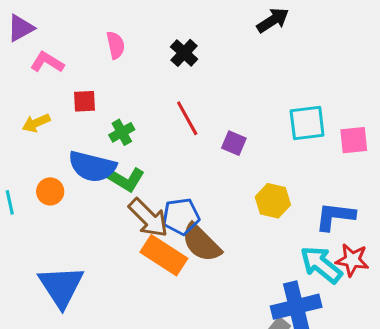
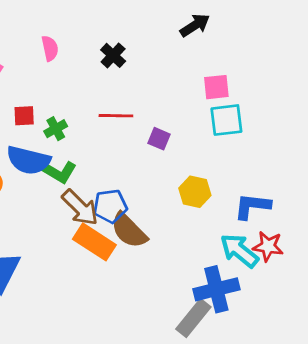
red square: (84, 101) -> (24, 116), moved
red line: (187, 118) -> (116, 116), turned -60
pink square: (354, 140) -> (216, 87), moved

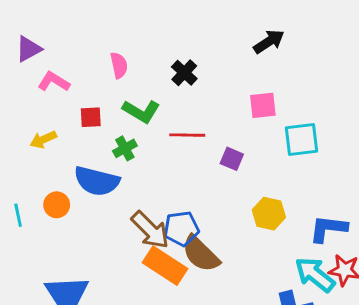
pink square: (216, 87) -> (263, 105), moved
red square: (24, 116) -> (91, 117), moved
green L-shape: (59, 172) -> (141, 111), moved

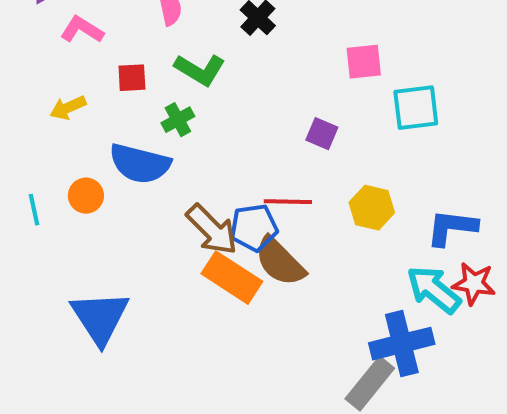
red line: (187, 135) -> (288, 202), moved

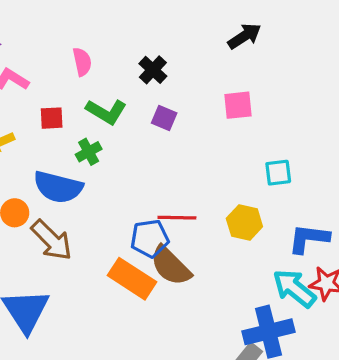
cyan square: (416, 108) -> (278, 173), moved, size x0.7
purple square: (322, 134) -> (164, 118), moved
brown arrow: (212, 230) -> (52, 240), moved

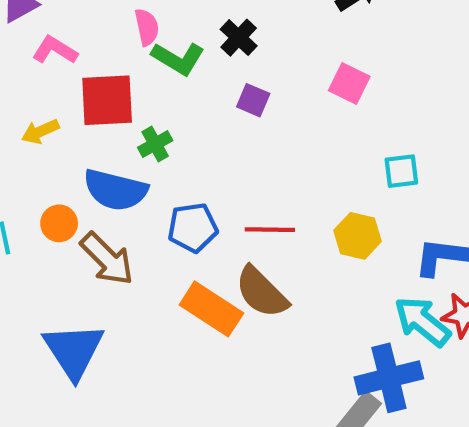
pink square: (238, 105) -> (349, 83), turned 32
green L-shape: (106, 112) -> (178, 58), moved
red square: (52, 118) -> (107, 100), size x1.8
blue pentagon: (150, 239) -> (193, 228), moved

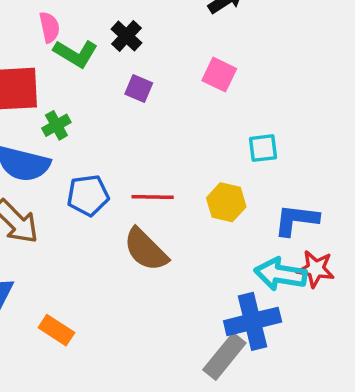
orange rectangle: (211, 309) -> (56, 330), moved, size x0.7
cyan arrow: (422, 321) -> (281, 274), turned -30

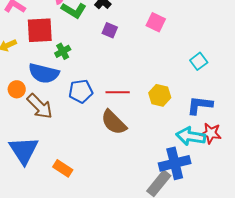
cyan square: (263, 148) -> (199, 61), moved, turned -30

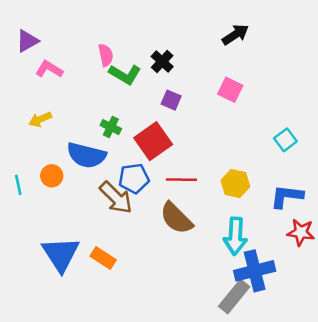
red square: (40, 30) -> (153, 141), moved, turned -32
green cross: (63, 51) -> (111, 127), turned -35
brown arrow: (40, 106) -> (116, 198), moved
cyan arrow: (191, 136) -> (235, 236), moved, turned -96
orange rectangle: (63, 168) -> (103, 258), moved

